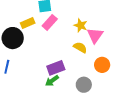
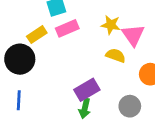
pink rectangle: (50, 22) -> (67, 28), turned 35
green arrow: (52, 81) -> (85, 108), turned -32

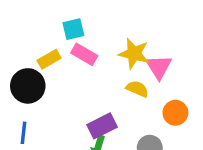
yellow star: (111, 25) -> (134, 54), size x1.4
pink rectangle: (67, 28) -> (84, 54), turned 50

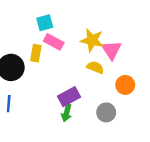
yellow rectangle: (49, 59) -> (36, 53), moved, turned -49

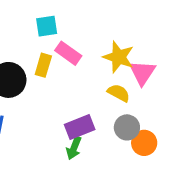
cyan square: (45, 23) -> (47, 26), moved
orange circle: (125, 85) -> (144, 143), moved
gray circle: (106, 112) -> (127, 127), moved

